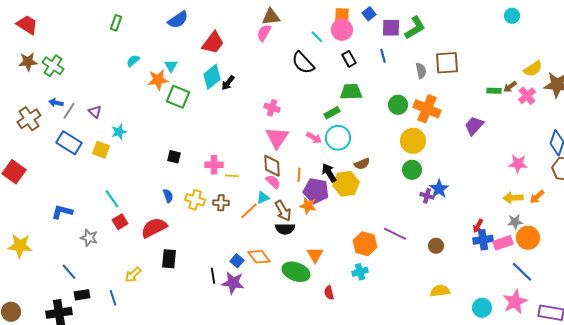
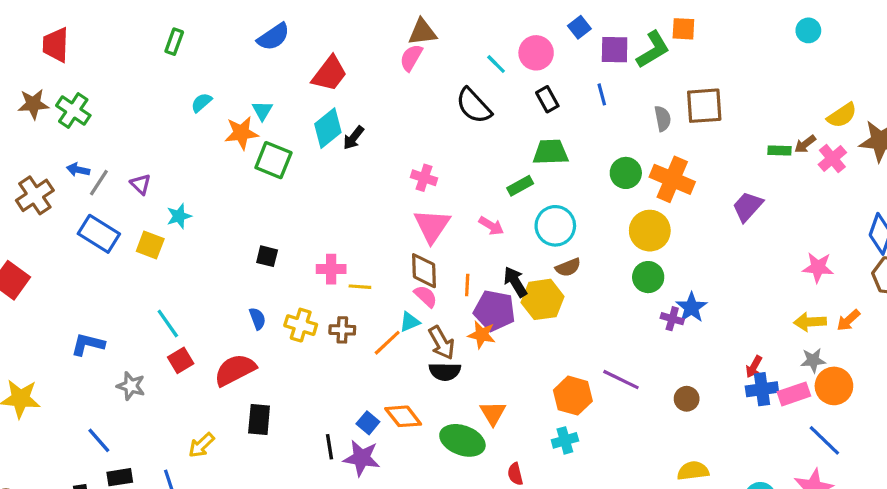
orange square: (342, 15) -> (683, 29), moved
red trapezoid: (27, 25) -> (56, 45), moved, turned -120
cyan circle: (338, 138) -> (555, 226), moved

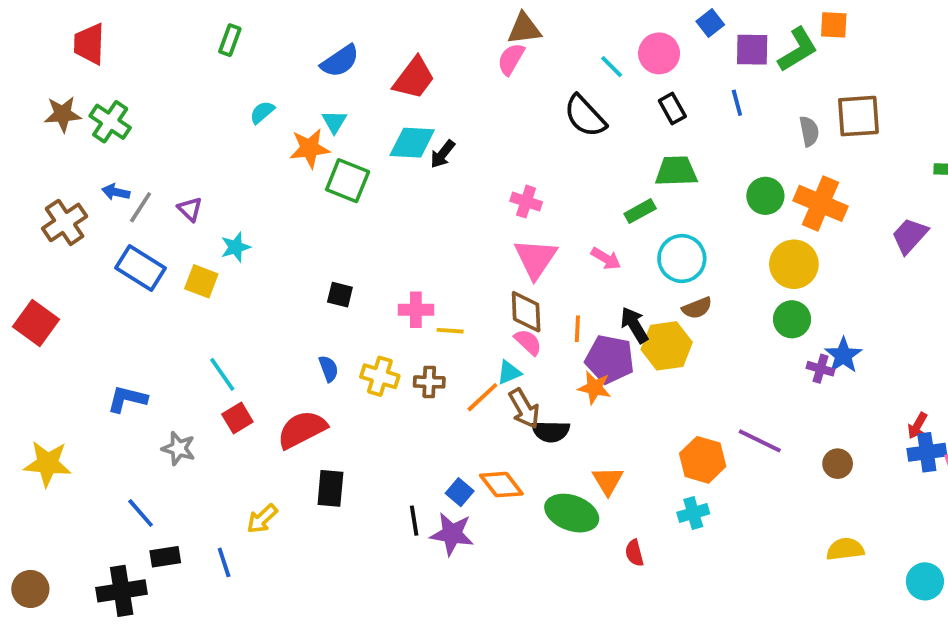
blue semicircle: (273, 37) -> (340, 61), moved
cyan diamond: (328, 128) -> (412, 143), turned 42
brown arrow: (442, 343) -> (524, 409), moved

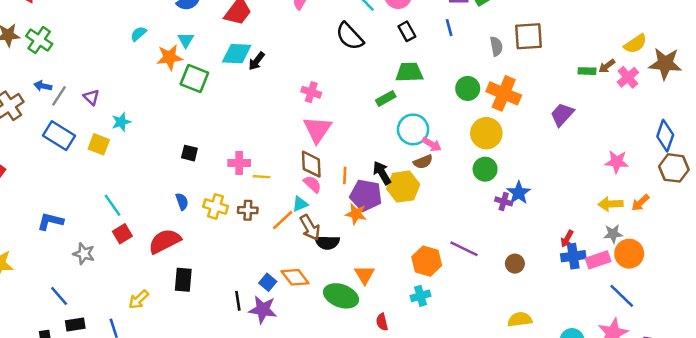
pink arrow: (606, 259) -> (432, 144), moved

